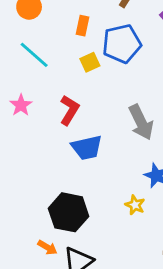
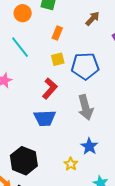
blue pentagon: (122, 44) -> (85, 66), moved
red L-shape: (69, 110) -> (50, 88), moved

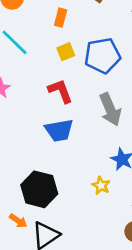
red L-shape: (50, 88) -> (60, 91), turned -55

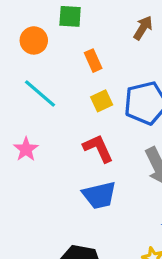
orange rectangle: (61, 18) -> (93, 61), turned -36

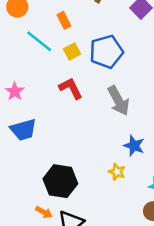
cyan line: (40, 93) -> (39, 41), moved
blue trapezoid: (99, 195) -> (23, 130), moved

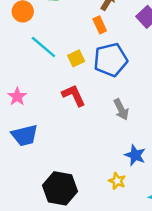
orange rectangle: (64, 20) -> (100, 25), moved
gray arrow: (118, 101) -> (121, 109), size x0.7

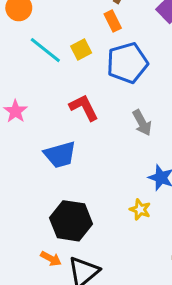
yellow square: (76, 58) -> (81, 50), moved
blue trapezoid: (25, 135) -> (60, 155), moved

